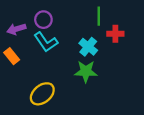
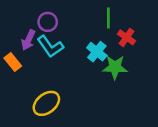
purple arrow: (16, 29) -> (28, 40), moved, turned -48
red cross: (115, 34) -> (127, 37), turned 35
green star: (86, 71) -> (115, 67), moved

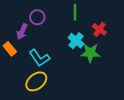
green line: (108, 18) -> (75, 12), moved
cyan L-shape: (50, 46) -> (39, 58), moved

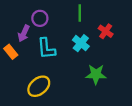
green star: (90, 53) -> (96, 74), moved
cyan L-shape: (39, 58) -> (46, 49), moved, turned 30

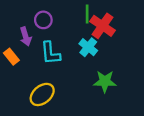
red cross: (106, 31) -> (102, 26), moved, size x1.5
purple arrow: (24, 33) -> (26, 37), turned -42

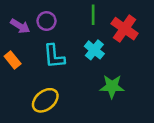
red cross: (102, 26) -> (125, 29), moved
purple arrow: (26, 37) -> (20, 26), moved, turned -42

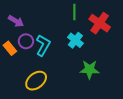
purple circle: (47, 21) -> (26, 41), moved
cyan L-shape: (54, 56) -> (43, 45), turned -145

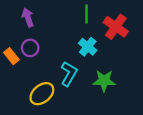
purple arrow: (16, 21) -> (28, 17), moved, turned -140
cyan L-shape: (43, 45) -> (69, 74), moved

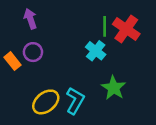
green line: (86, 14) -> (105, 26), moved
cyan L-shape: (69, 74) -> (75, 101), moved
green star: (104, 81) -> (114, 88), turned 30

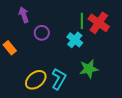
purple circle: (33, 52) -> (42, 33), moved
green star: (114, 88) -> (89, 69), turned 30

